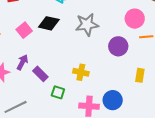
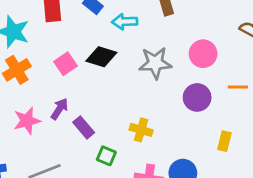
pink circle: (135, 19) -> (203, 54), moved

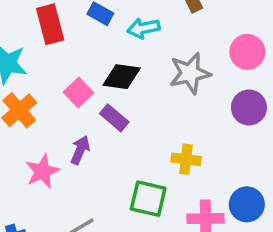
purple rectangle: (84, 127) -> (114, 118), moved
green square: (106, 156) -> (148, 199), size x1.5

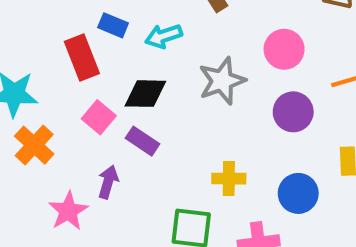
red rectangle: (50, 24) -> (82, 58), moved
blue circle: (247, 204) -> (298, 193), moved

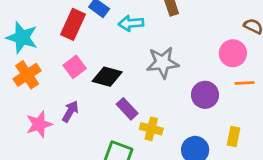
pink circle: (284, 49) -> (233, 53), moved
red rectangle: (82, 58) -> (73, 24), turned 32
black diamond: (145, 94) -> (107, 77), moved
purple rectangle: (142, 141) -> (127, 109), moved

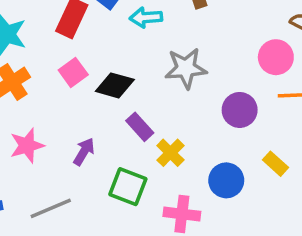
purple arrow: (70, 111) -> (84, 152), moved
yellow cross: (151, 129) -> (170, 153), turned 30
yellow rectangle: (233, 137) -> (276, 164), turned -60

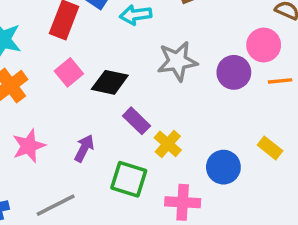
purple circle: (240, 110) -> (234, 72), moved

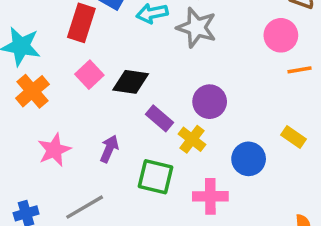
gray star: (177, 61) -> (197, 28), moved, turned 30
purple circle: (234, 72) -> (210, 102), moved

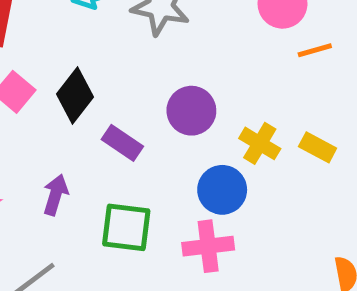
black diamond: (131, 82) -> (75, 95), turned -54
yellow cross: (192, 139) -> (260, 143), moved
blue circle: (249, 159) -> (222, 190), moved

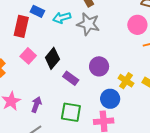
purple arrow: (55, 195) -> (36, 105), moved

